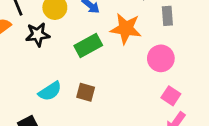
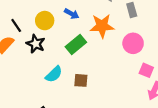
black star: (38, 35) -> (36, 44), turned -30
cyan semicircle: (50, 91) -> (54, 74), moved

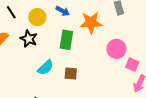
black line: (16, 25) -> (11, 12), moved
pink circle: (133, 43) -> (116, 49), moved
green rectangle: (76, 44) -> (66, 40), turned -42

